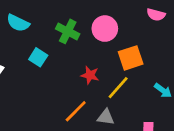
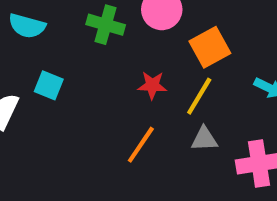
cyan square: (38, 57) -> (49, 85), moved
gray triangle: (106, 117) -> (204, 139), moved

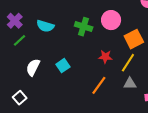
cyan square: (49, 85) -> (63, 66), moved, turned 32

